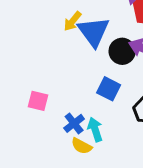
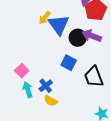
pink square: (38, 101) -> (22, 71), turned 32
cyan arrow: (95, 129) -> (28, 90), moved

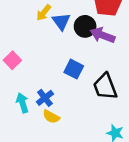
blue triangle: (59, 25) -> (61, 21), size x0.7
black circle: (78, 38) -> (85, 26), moved
pink square: (22, 71) -> (12, 60), moved

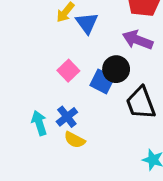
black circle: (85, 26) -> (116, 69), moved
pink square: (12, 60) -> (68, 71), moved

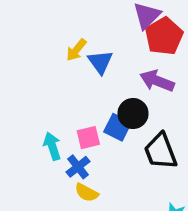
pink square: (68, 71) -> (88, 138), moved, turned 30
cyan arrow: (39, 123) -> (52, 146), moved

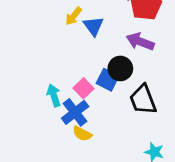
pink square: (88, 138) -> (84, 88), turned -30
blue cross: (78, 167) -> (75, 112), size x1.4

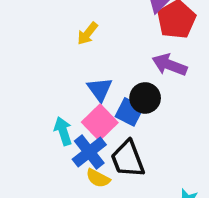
blue triangle: (93, 26) -> (100, 89), moved
pink square: (84, 88) -> (100, 122), size x1.4
black trapezoid: (143, 100) -> (128, 159), moved

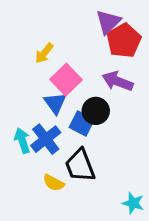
pink square: (100, 122) -> (66, 80), moved
blue cross: (89, 152) -> (46, 139), moved

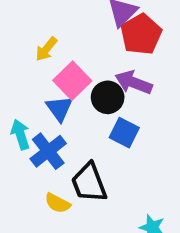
black circle: (96, 111) -> (108, 97), moved
blue square: (82, 123) -> (124, 133), moved
cyan arrow: (22, 141) -> (20, 134), moved

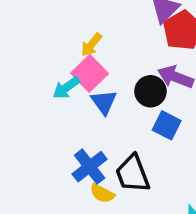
pink square: (72, 81) -> (90, 73), moved
cyan arrow: (20, 134) -> (66, 88), moved, turned -108
blue cross: (48, 151) -> (90, 167), moved

